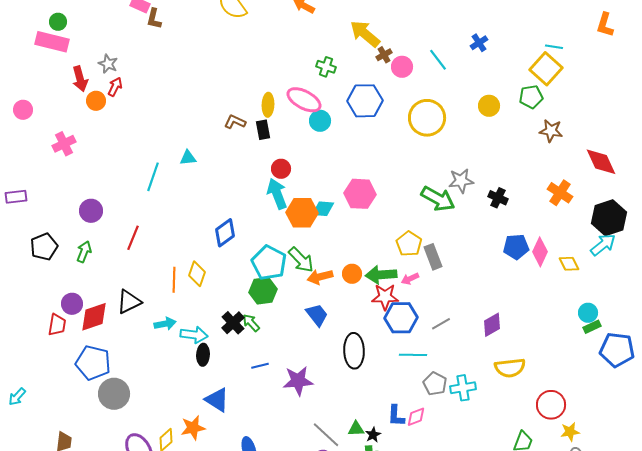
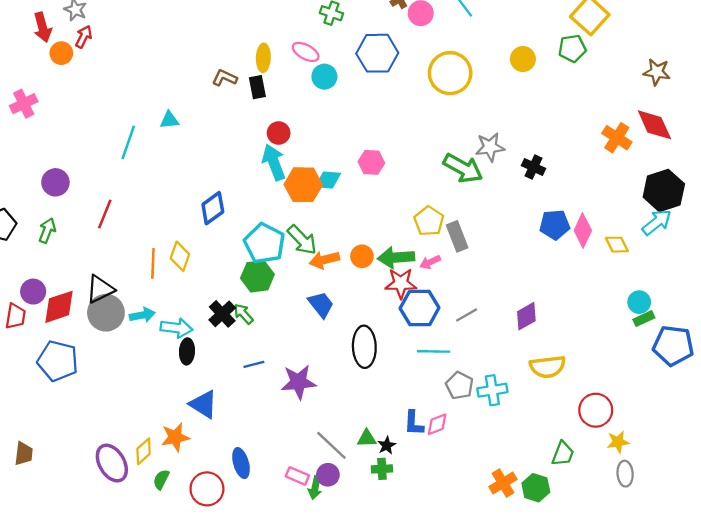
pink ellipse: (304, 100) -> (306, 52), size x0.7
brown star: (551, 131) -> (657, 72), moved
orange cross: (560, 193) -> (617, 138), moved
pink hexagon: (360, 194) -> (371, 162), size x0.7
gray circle: (114, 394) -> (106, 313), moved

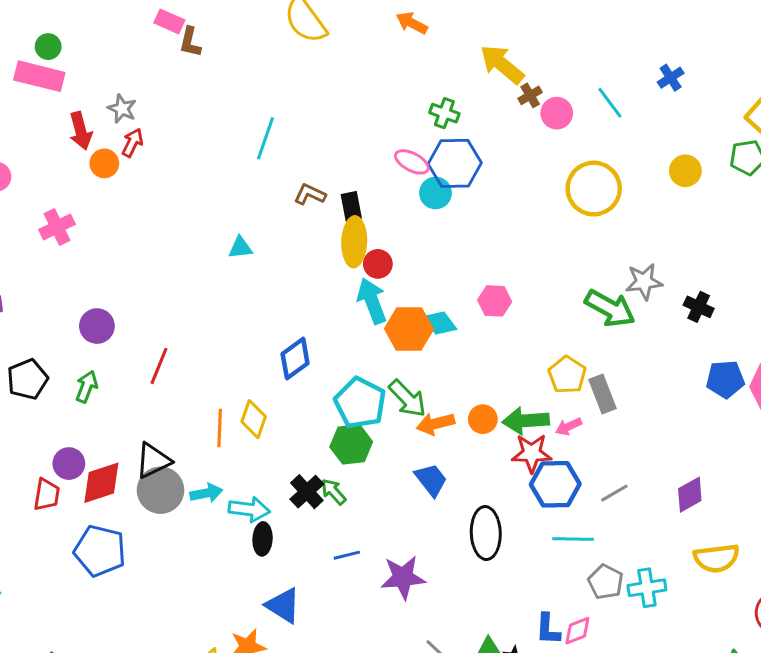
blue hexagon: (377, 53) -> (455, 163), moved
yellow ellipse: (263, 58) -> (354, 242), moved, size x1.4
cyan line: (128, 142) -> (265, 138), moved
cyan diamond: (328, 180) -> (440, 323), turned 48

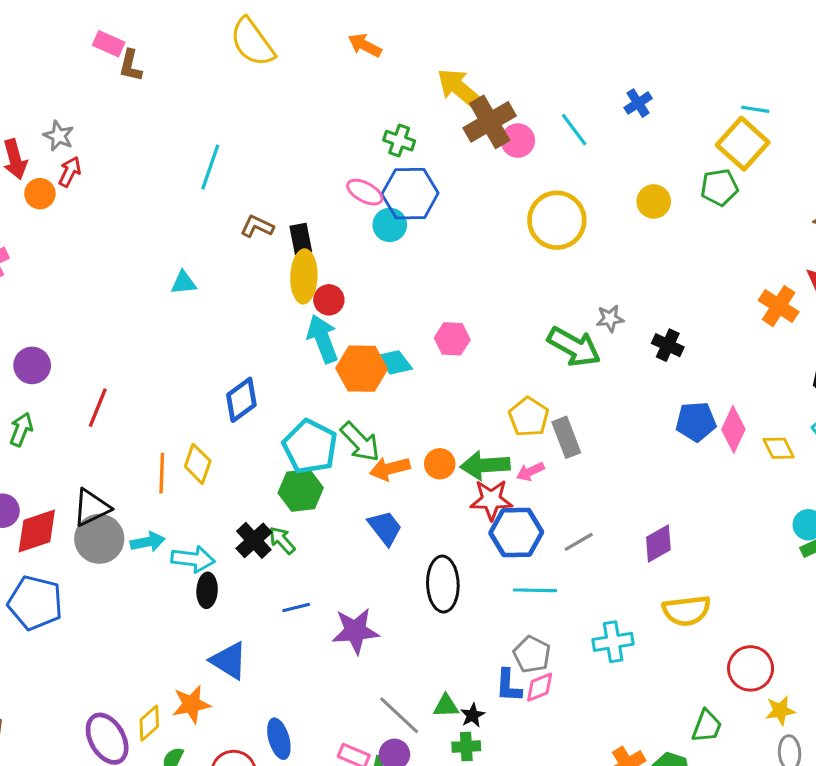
brown cross: (530, 95) -> (490, 122), size x2.0
gray star: (644, 282) -> (610, 319), size x0.7
gray pentagon: (606, 582) -> (532, 654), moved

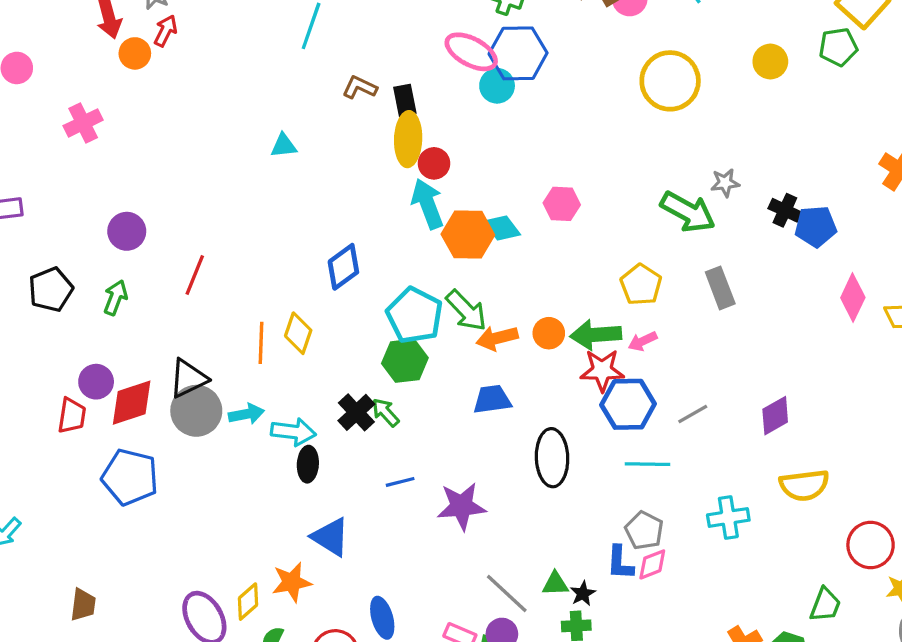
pink ellipse: (365, 192) -> (471, 52), size x1.4
blue pentagon: (696, 422) -> (816, 226), moved
gray rectangle: (566, 437) -> (720, 288), moved
blue trapezoid: (385, 528) -> (492, 399), turned -60

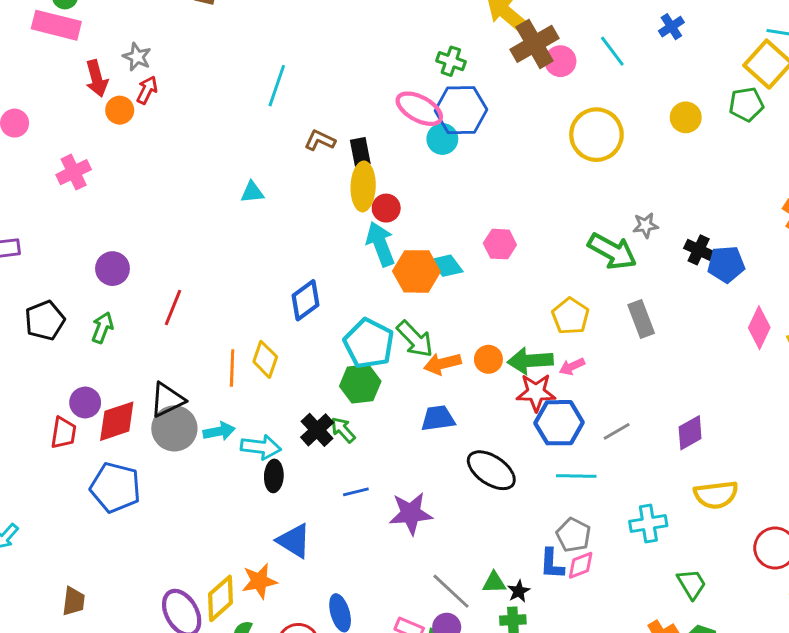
black ellipse: (552, 458) -> (491, 470), turned -54
yellow diamond: (248, 602) -> (221, 598), size x1.4
green trapezoid: (825, 605) -> (692, 584), moved, turned -52

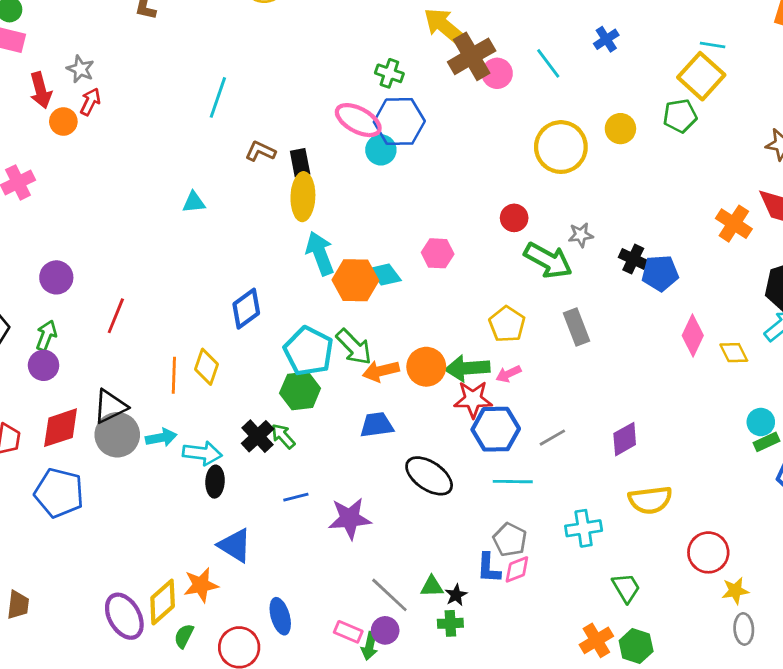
yellow circle: (596, 135) -> (561, 147), moved
red circle: (386, 208) -> (514, 218), moved
orange circle: (488, 359) -> (426, 367), size x1.4
purple circle: (85, 403) -> (44, 365), moved

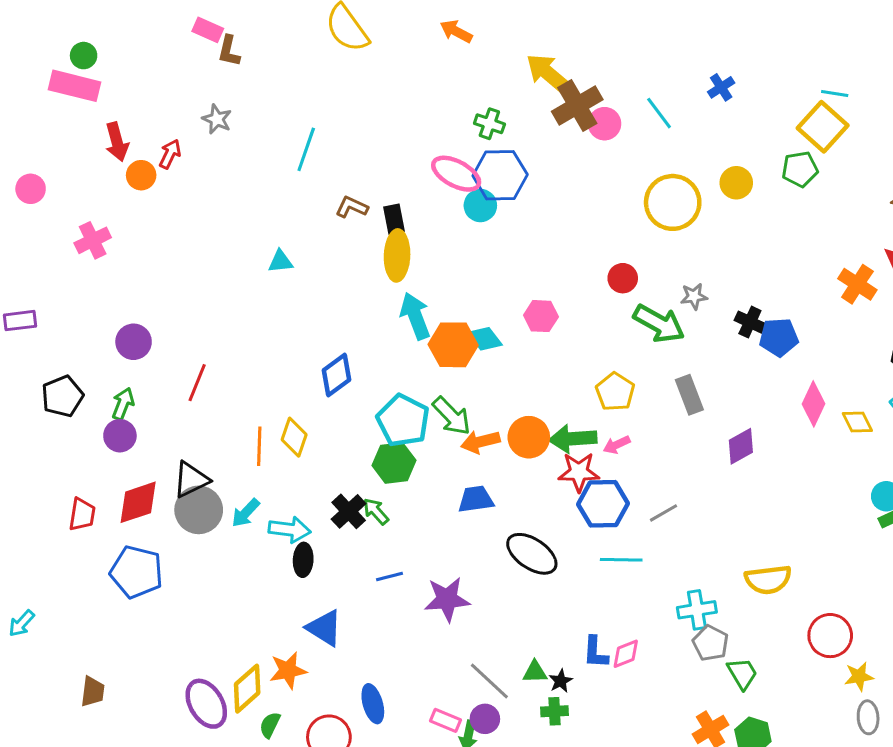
gray star: (80, 69) -> (217, 119), moved
cyan arrow: (161, 438) -> (246, 513), turned 144
purple diamond: (625, 439) -> (741, 446), moved
gray pentagon: (510, 540) -> (711, 643), moved

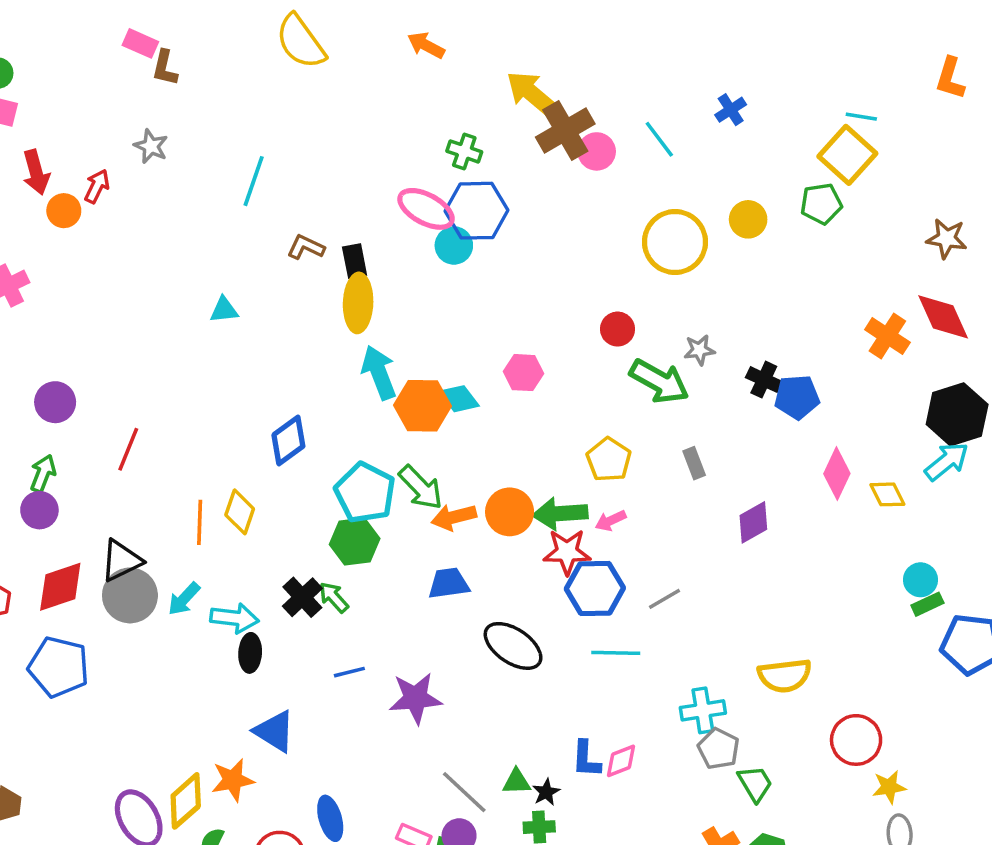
gray rectangle: (689, 395) -> (694, 463), size x0.7

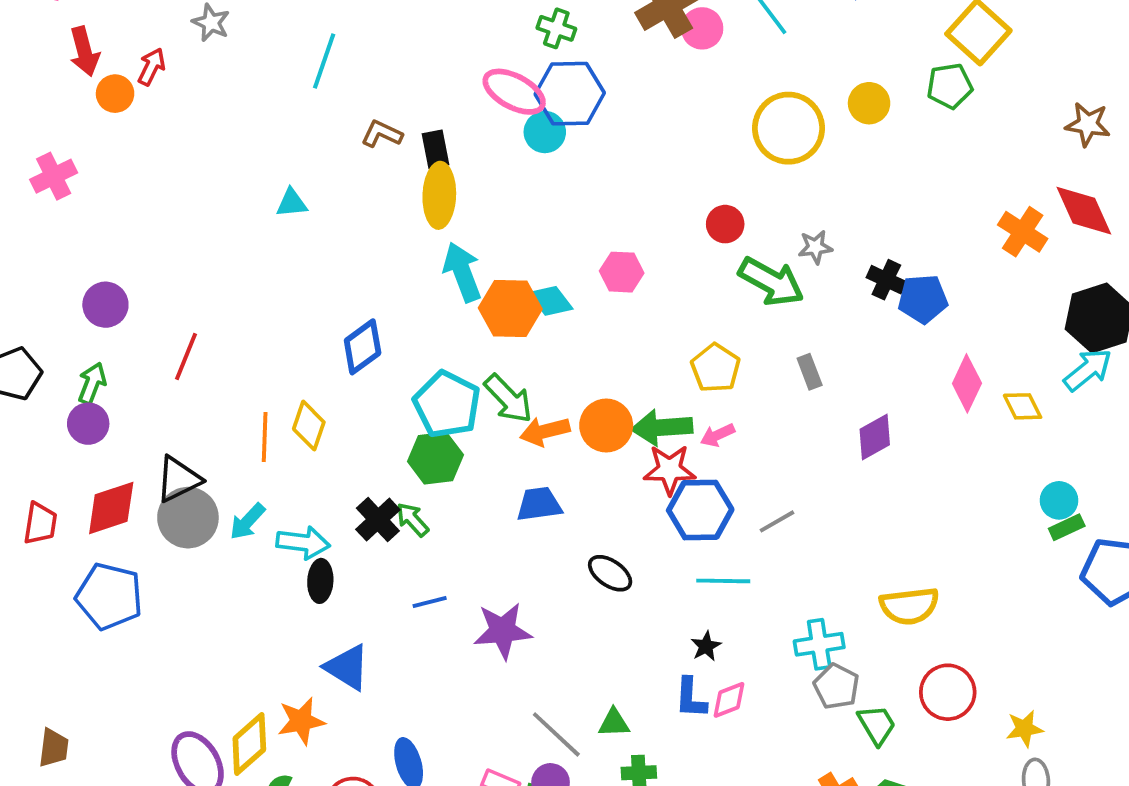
black ellipse: (513, 646) -> (610, 573), size x0.7
red circle: (856, 740) -> (948, 692), moved
black star: (546, 792) -> (706, 646), moved

